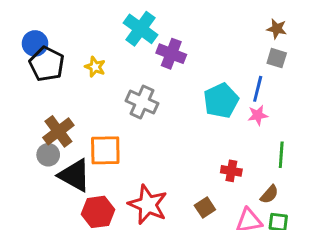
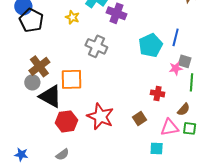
gray square: (277, 58) -> (185, 61), moved
yellow star: (95, 67) -> (72, 17), moved
pink star: (258, 115) -> (176, 68), moved

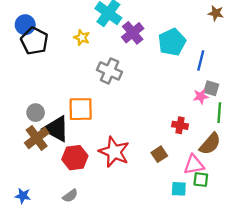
purple cross: (116, 13) -> (133, 33), turned 30
cyan pentagon: (151, 45) -> (172, 42), moved
brown cross: (39, 66) -> (37, 138), moved
brown semicircle: (184, 109) -> (210, 144), size x1.5
green square: (190, 128) -> (201, 180), moved

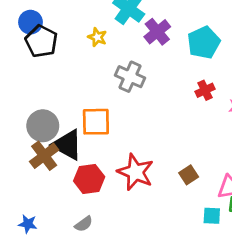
gray circle: (36, 113) -> (43, 126), size x1.5
red cross: (180, 125) -> (205, 90), moved, turned -35

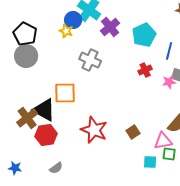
blue circle: (30, 22) -> (73, 20), moved
gray circle: (43, 126) -> (26, 56), moved
red hexagon: (89, 179) -> (46, 135), moved

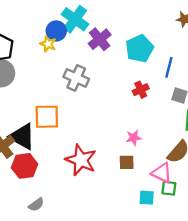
pink star: (169, 82) -> (134, 138), moved
brown square: (133, 132) -> (127, 162), turned 32
pink triangle: (163, 141) -> (162, 173), turned 36

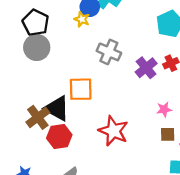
purple cross: (100, 39) -> (146, 68), moved
brown square: (127, 162) -> (168, 134), moved

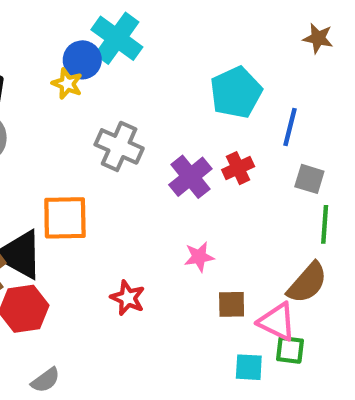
pink star: (164, 109) -> (199, 257), moved
red star: (113, 131) -> (128, 298), size x0.6

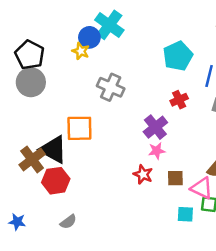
purple cross: (190, 177) -> (155, 127), moved
red star: (128, 298) -> (143, 174), moved

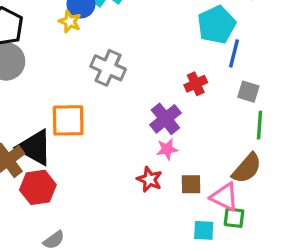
cyan pentagon: (178, 56) -> (216, 25), moved

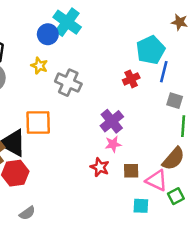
yellow star: (70, 22) -> (39, 66), moved
red cross: (196, 84) -> (131, 79), moved
green square: (234, 218) -> (176, 196), moved, turned -35

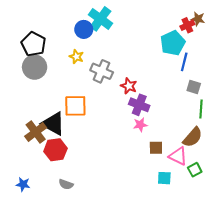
red cross: (131, 79) -> (187, 25), moved
purple cross: (112, 121) -> (139, 105), turned -30
red star: (100, 167) -> (129, 86), moved
gray semicircle: (27, 213) -> (66, 184), turned 56

